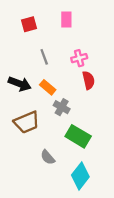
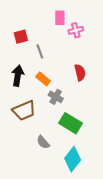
red square: (29, 24) -> (21, 37), moved
pink cross: (79, 58) -> (76, 30), moved
black arrow: (20, 84) -> (18, 76), turned -102

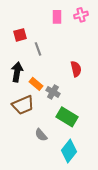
pink cross: (76, 30) -> (81, 15), moved
orange rectangle: (43, 79) -> (36, 84), moved

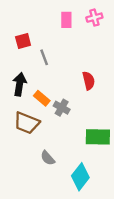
brown trapezoid: (23, 105) -> (27, 123), turned 45
green rectangle: (67, 117) -> (98, 137), moved, turned -30

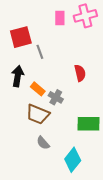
pink cross: (94, 18) -> (85, 16), size x1.5
red square: (23, 41) -> (21, 37), size x1.5
brown trapezoid: (27, 123) -> (38, 114), moved

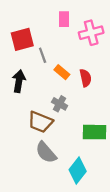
pink cross: (85, 16) -> (91, 33), moved
orange rectangle: (38, 89) -> (62, 72), moved
gray semicircle: (43, 143) -> (46, 152), size x1.5

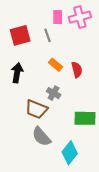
pink cross: (91, 33) -> (80, 17), moved
gray line: (43, 55) -> (47, 35), moved

